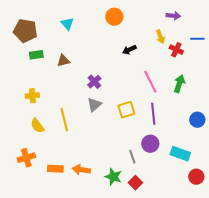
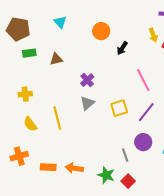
orange circle: (114, 17) -> (101, 31), moved
black arrow: (129, 50) -> (122, 48), turned -32
purple line: (153, 114) -> (146, 112), turned 45

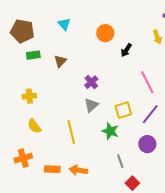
brown triangle: (56, 59) -> (60, 61), turned -32
yellow line: (57, 118) -> (71, 132), moved
gray line: (125, 155) -> (120, 161), moved
green star: (106, 175) -> (110, 131), moved

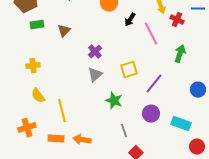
pink line: (147, 82) -> (151, 34), moved
yellow square: (123, 110) -> (129, 70), moved
yellow line: (71, 132) -> (62, 111), moved

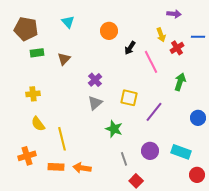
red cross: (177, 20) -> (177, 48), turned 32
yellow square: (129, 70) -> (129, 98), turned 30
purple circle: (151, 114) -> (150, 151), moved

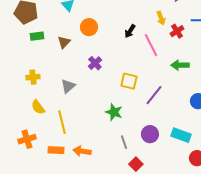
orange circle: (109, 31) -> (89, 27), moved
green arrow: (180, 82) -> (180, 65), turned -108
gray triangle: (95, 103) -> (68, 86), moved

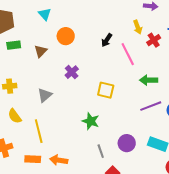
green arrow: (180, 65) -> (149, 80), moved
purple line: (154, 95) -> (151, 106), moved, turned 30

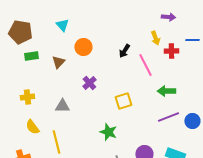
red cross: (154, 40) -> (171, 51), turned 32
yellow square: (106, 90) -> (123, 101), turned -30
gray triangle: (45, 95) -> (62, 106), turned 42

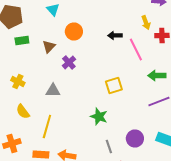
black arrow: (124, 51) -> (115, 36), turned 56
purple cross: (89, 83) -> (69, 62), moved
yellow cross: (27, 97) -> (18, 82), turned 32
yellow line: (56, 142) -> (47, 126), turned 30

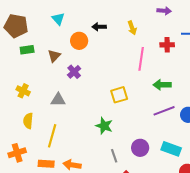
yellow arrow: (146, 22) -> (132, 28), moved
black arrow: (115, 36) -> (99, 27), moved
pink line: (136, 50) -> (141, 59), turned 35
yellow semicircle: (23, 112) -> (28, 121), turned 42

